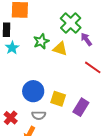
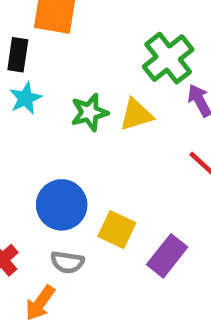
green star: (41, 41) -> (89, 112), moved
yellow triangle: (60, 49) -> (136, 115), turned -42

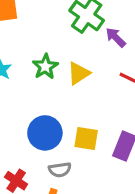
yellow triangle: (136, 115) -> (79, 73), moved

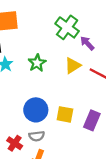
yellow triangle: (79, 73) -> (73, 66), moved
gray semicircle: (60, 170) -> (37, 136), moved

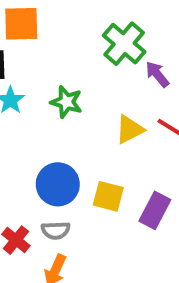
green star: (37, 63) -> (66, 102), turned -30
yellow triangle: (73, 66) -> (130, 129), moved

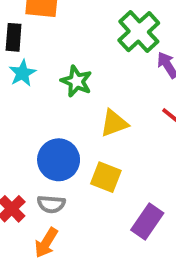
yellow triangle: (130, 129) -> (114, 123), moved
purple rectangle: (155, 210) -> (147, 221), moved

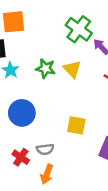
yellow triangle: (114, 123) -> (72, 69), moved, turned -42
blue circle: (59, 160) -> (22, 113), moved

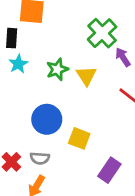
green star: (46, 68) -> (57, 69), turned 30
blue circle: (22, 113) -> (47, 119), moved

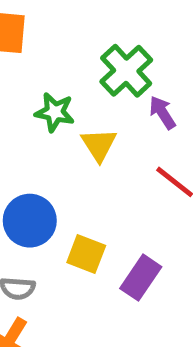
green star: (57, 69) -> (55, 112), moved, turned 30
purple rectangle: (109, 170) -> (141, 278), moved

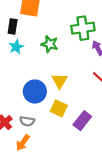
green cross: (126, 71) -> (83, 28), turned 30
yellow triangle: (99, 145) -> (60, 81), moved

